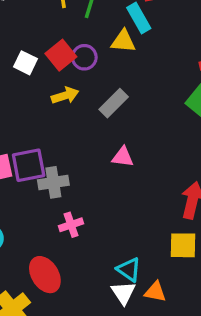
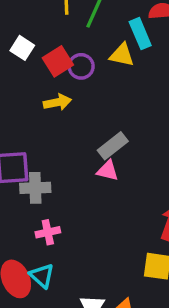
white square: (25, 63) -> (22, 48), moved
gray rectangle: (114, 103) -> (113, 146), moved
cyan triangle: (129, 269) -> (42, 276), moved

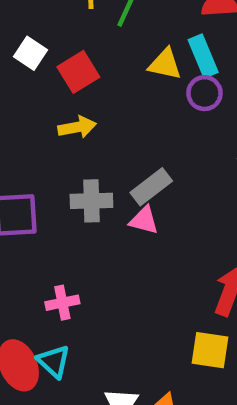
cyan rectangle: (140, 34) -> (203, 56), moved
purple circle: (81, 66) -> (204, 93), moved
gray cross: (35, 188) -> (91, 201), moved

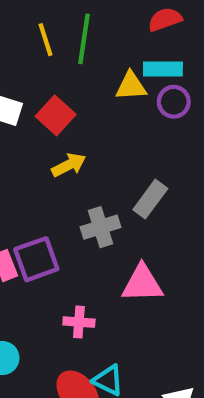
cyan rectangle: (203, 56) -> (163, 69), turned -51
pink triangle: (144, 220) -> (142, 284), moved, size x1.5
pink cross: (62, 303) -> (79, 322), moved, turned 32

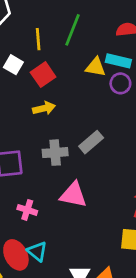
yellow line: (46, 40) -> (38, 39), moved

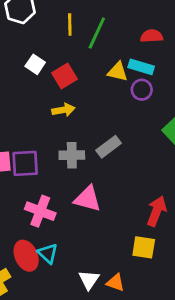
yellow line: (38, 39) -> (70, 24), moved
pink cross: (27, 210) -> (40, 211), size x1.5

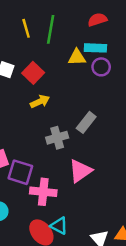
purple square: (25, 163) -> (20, 172), moved, turned 35
pink triangle: (88, 199) -> (80, 171), turned -35

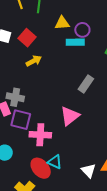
cyan rectangle: (95, 48) -> (75, 42), moved
gray rectangle: (86, 122) -> (86, 84), moved
gray cross: (57, 138) -> (15, 97), moved, turned 30

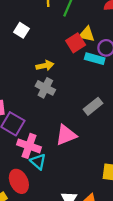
red square: (27, 38) -> (76, 43), moved
gray cross: (15, 97) -> (45, 88), moved
cyan triangle: (55, 162) -> (38, 162), moved

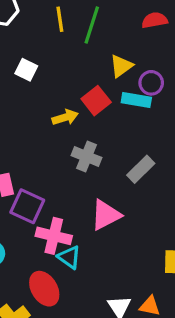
yellow triangle: (87, 34) -> (121, 66), turned -42
red square: (76, 43) -> (96, 101), moved
gray cross: (45, 88) -> (86, 157), moved

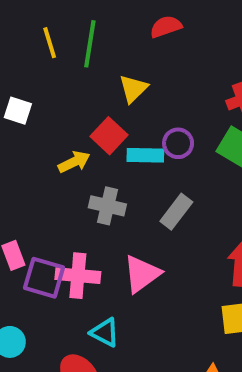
purple circle: (151, 83) -> (178, 143), moved
cyan rectangle: (136, 100) -> (145, 155), moved
pink cross: (54, 236) -> (78, 276), moved

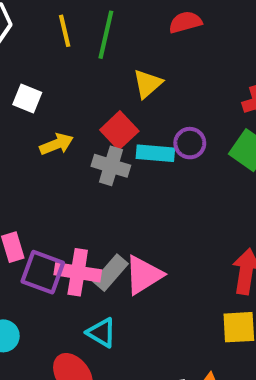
yellow arrow: (74, 162) -> (56, 144), moved
gray cross: (107, 206) -> (111, 166), moved
gray rectangle: (176, 212) -> (111, 273), moved

